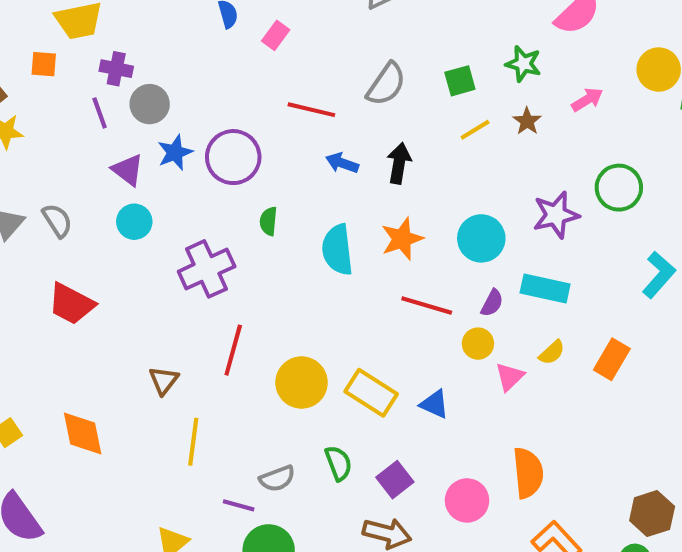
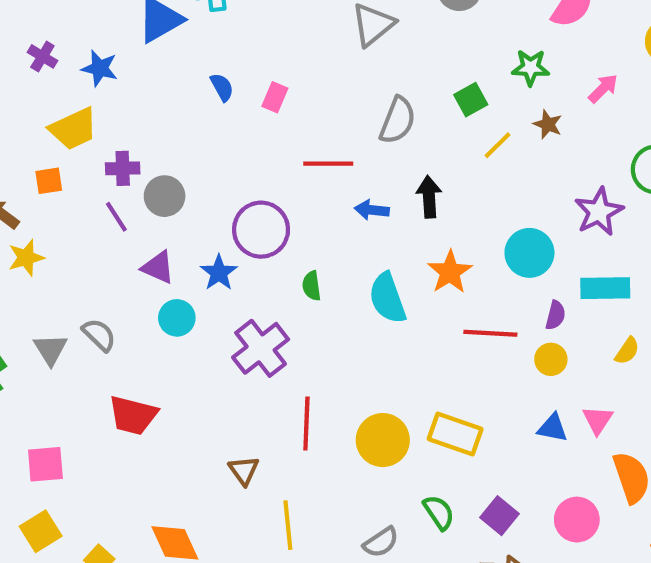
blue star: (175, 153) -> (219, 273), moved
pink triangle: (510, 377) -> (598, 420), moved
blue triangle: (434, 404) -> (552, 428), moved

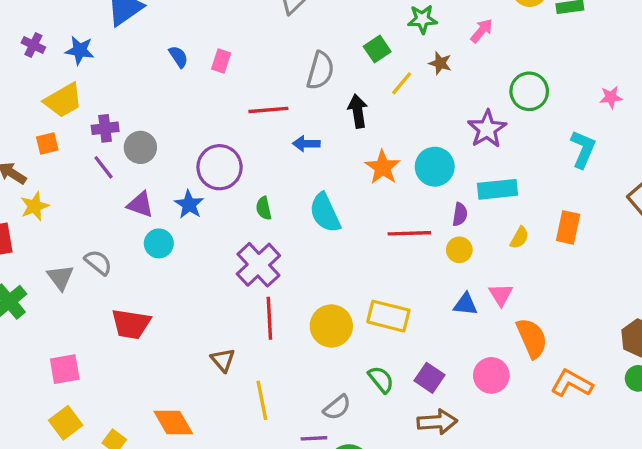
black arrow: (429, 197) -> (358, 111), moved
orange star: (450, 272) -> (383, 167), moved
purple cross: (261, 348) -> (258, 265), moved

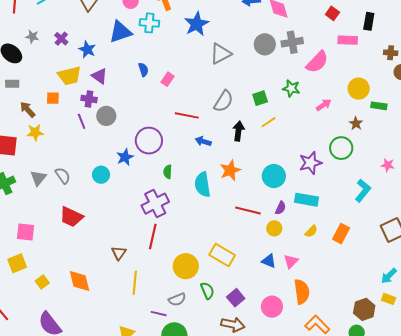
brown star: (440, 63) -> (356, 123), moved
orange star: (383, 167) -> (230, 170), moved
purple triangle: (140, 205) -> (99, 76), moved
yellow circle: (331, 326) -> (186, 266), moved

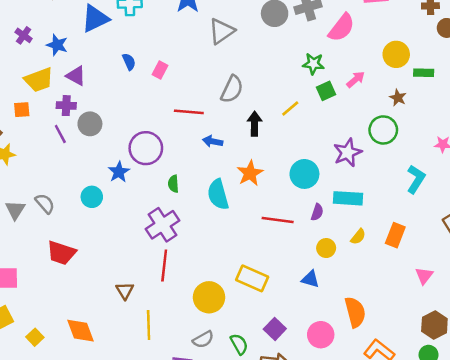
green square: (260, 98) -> (326, 91), moved
yellow circle: (274, 228) -> (326, 248), moved
pink triangle: (291, 261) -> (424, 276), moved
green semicircle: (207, 291) -> (239, 344), moved

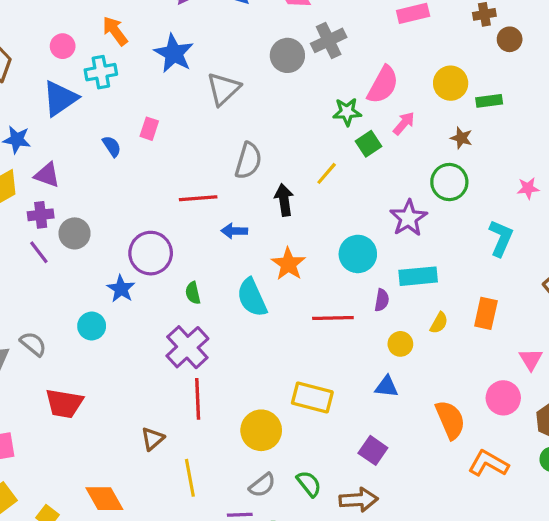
pink semicircle: (342, 28) -> (383, 85), moved
pink rectangle: (160, 70) -> (149, 129), moved
brown triangle: (125, 291) -> (153, 439), turned 30
purple square: (275, 329) -> (373, 450), moved
pink circle: (321, 335) -> (503, 398), moved

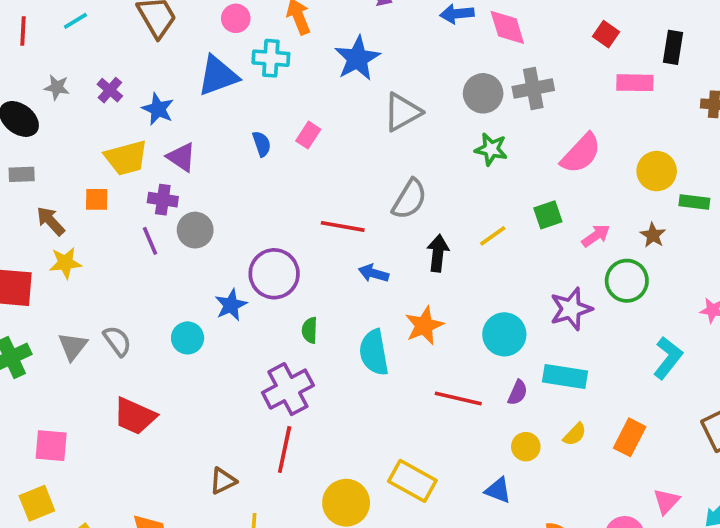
green star: (347, 112) -> (491, 149), moved
pink arrow: (404, 123) -> (596, 236), moved

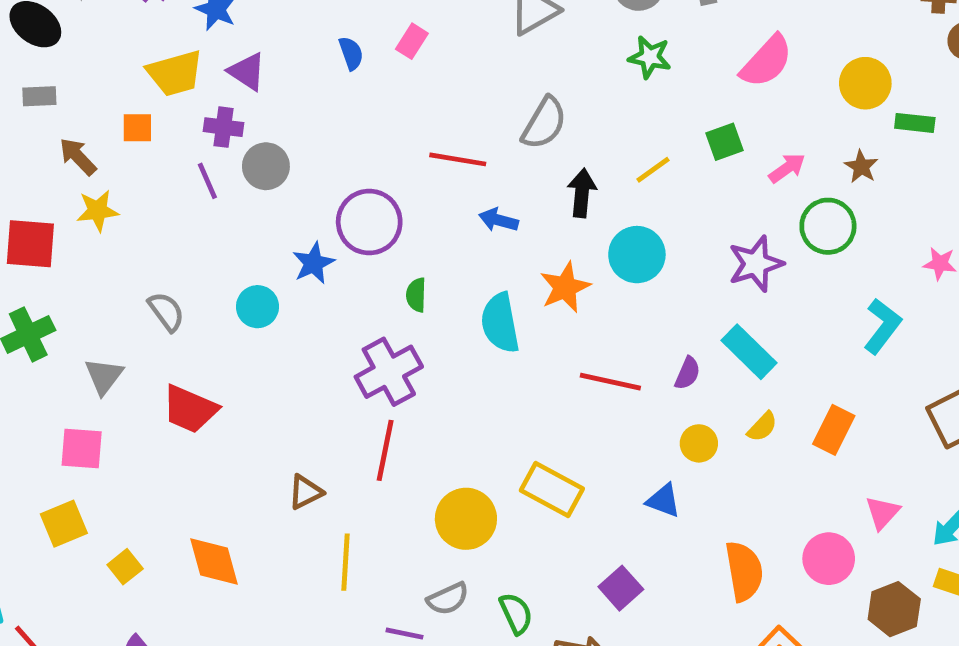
cyan circle: (504, 334) -> (637, 255), moved
gray triangle: (73, 346) -> (104, 376), moved
cyan rectangle: (565, 376) -> (749, 352), turned 36

